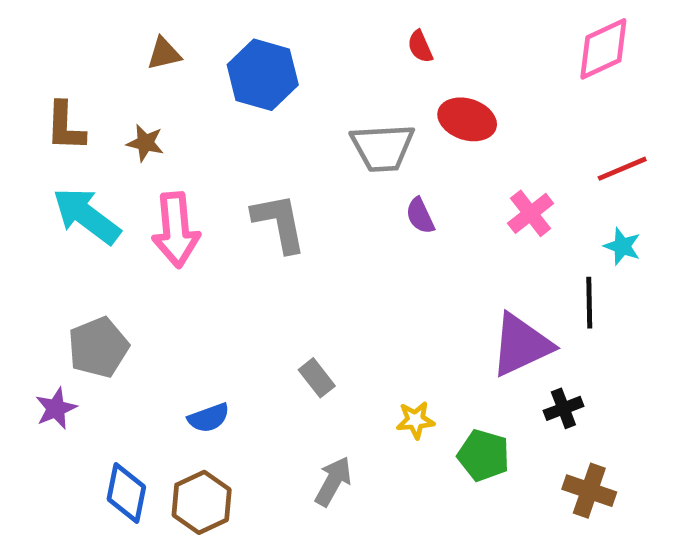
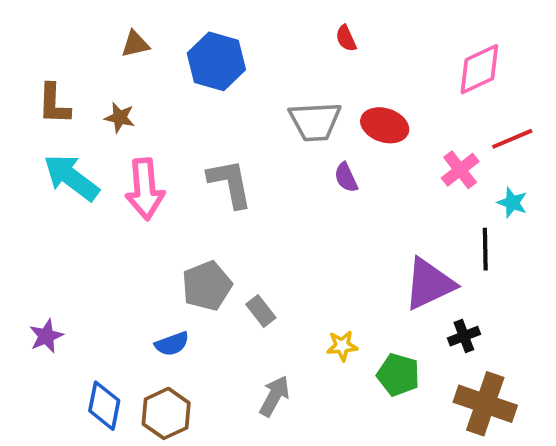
pink diamond: (603, 49) -> (479, 69), moved
red ellipse: (467, 119) -> (385, 125), moved
pink cross: (531, 213) -> (460, 170), moved
gray pentagon: (98, 347) -> (207, 286), moved
brown cross: (589, 491) -> (485, 404), size x1.4

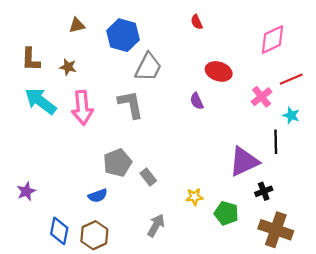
gray trapezoid: (315, 121) -> (148, 67), moved, turned -60

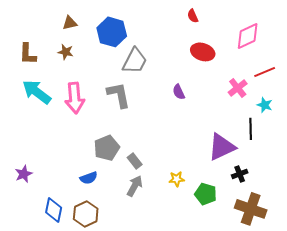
red semicircle: (197, 22) -> (193, 16), moved
brown star: (68, 67) -> (66, 52), moved
red ellipse: (219, 71) -> (203, 52), moved
gray arrow: (156, 225) -> (135, 186), moved

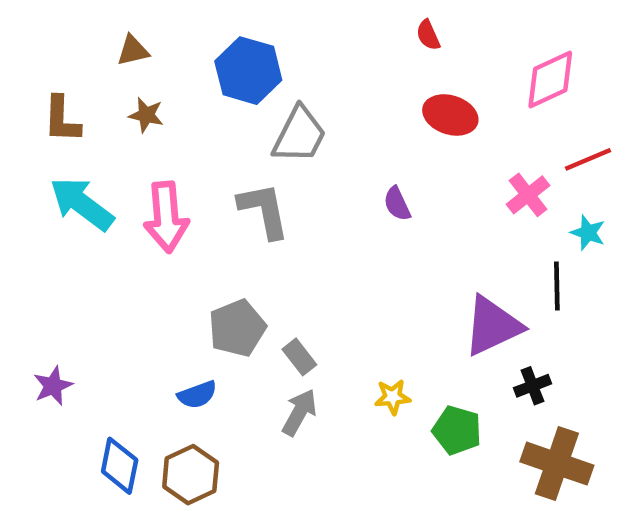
brown triangle: (70, 23) -> (133, 51), moved

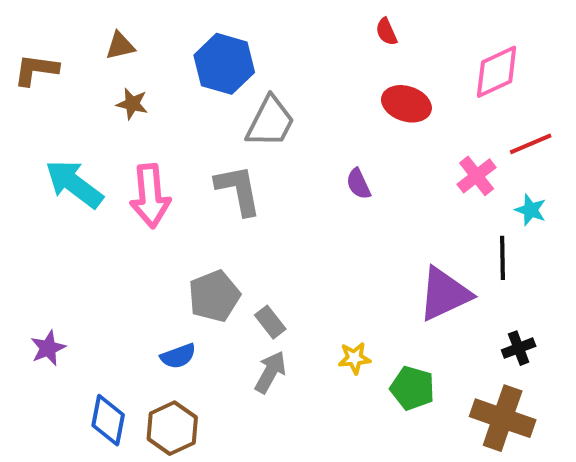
brown L-shape: (62, 119) -> (36, 70), moved, turned 96
black cross: (532, 386) -> (519, 348), moved

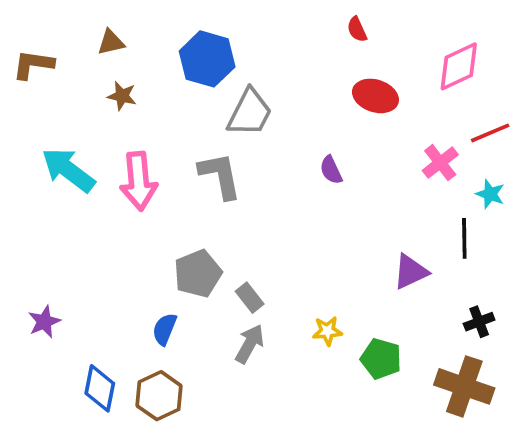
purple triangle: (444, 294) -> (411, 272), size x0.7
blue semicircle: (178, 356) -> (165, 329), turned 132

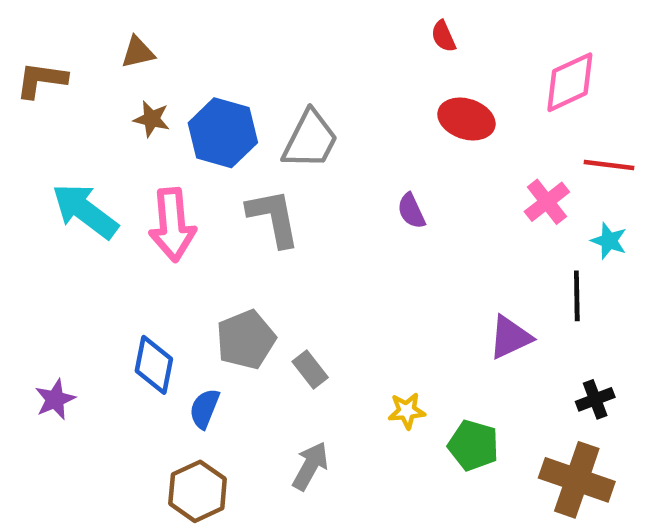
blue hexagon: (207, 59) -> (223, 133), moved
red line: (490, 133) -> (609, 165), turned 30
gray arrow: (250, 344) -> (310, 466), moved
blue diamond: (100, 388) -> (154, 365), moved

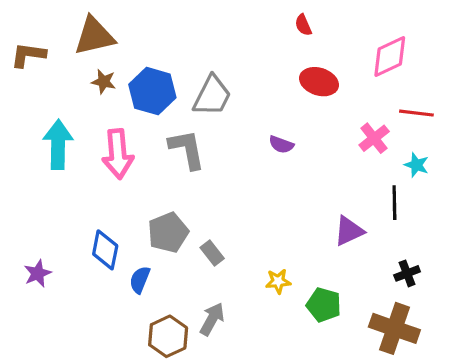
brown triangle: (138, 52) -> (94, 36), size x1.8
cyan arrow: (85, 211) -> (58, 145), turned 54
purple semicircle: (411, 211) -> (281, 145), turned -45
brown hexagon: (198, 491) -> (168, 336), moved

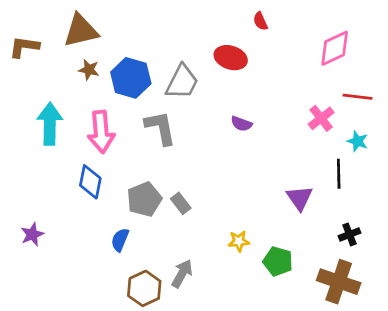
red ellipse: (319, 82) -> (231, 58), moved
purple triangle: (349, 231) -> (300, 198), turned -40
blue diamond: (105, 250) -> (90, 182), moved
gray rectangle: (212, 253) -> (181, 203), moved

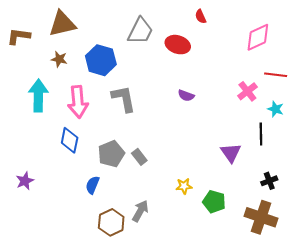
brown star: (89, 70) -> (59, 59), moved
gray trapezoid: (182, 82) -> (140, 31), moved

